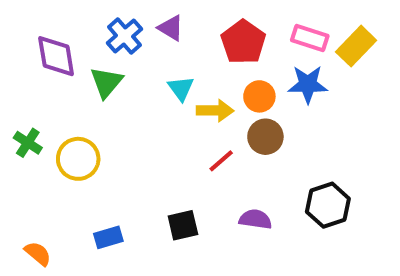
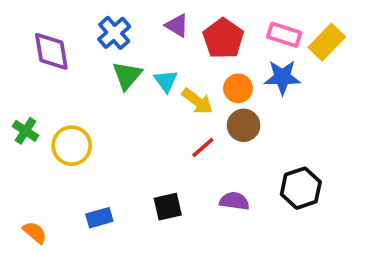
purple triangle: (171, 28) -> (177, 26), moved
green triangle: (106, 82) -> (127, 75), moved
yellow arrow: (215, 111) -> (197, 101), turned 36

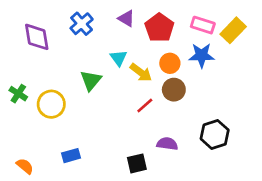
green triangle: (127, 75) -> (91, 80), moved
black square: (168, 207) -> (137, 163), moved

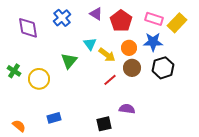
black hexagon: (215, 134) -> (163, 68), moved

